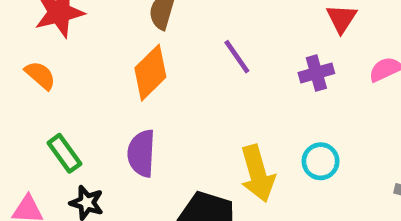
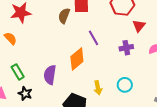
orange diamond: (150, 73) -> (77, 59), moved
yellow arrow: (258, 174) -> (98, 88), size x0.6

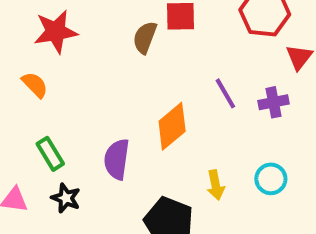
purple line: (94, 38) -> (225, 93), moved

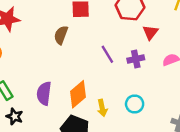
brown semicircle: (145, 37) -> (61, 35), moved
orange diamond: (172, 126) -> (78, 94), moved

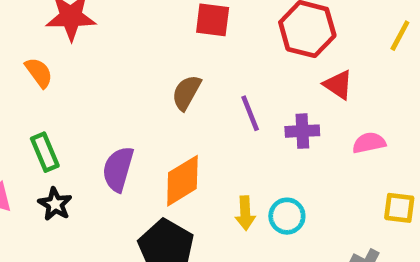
red triangle: (150, 32) -> (338, 85), turned -42
brown semicircle: (61, 35) -> (186, 92), moved
yellow arrow: (102, 108) -> (245, 213), moved

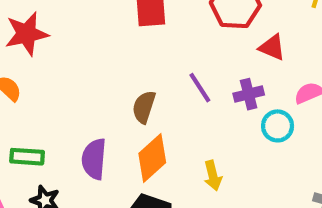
brown semicircle: (186, 92) -> (144, 107), moved
green rectangle: (45, 152) -> (27, 157), turned -52
cyan circle: (287, 216) -> (278, 126), moved

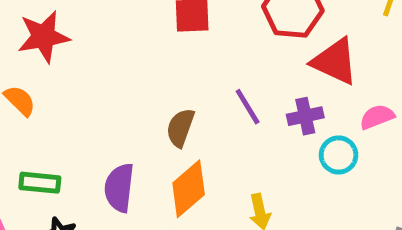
red triangle: (272, 47) -> (335, 61), size x1.5

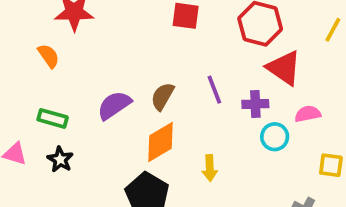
purple semicircle: (119, 188) -> (114, 105), moved, turned 39

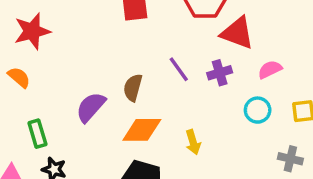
green rectangle: (53, 118) -> (37, 134), turned 72
cyan circle: (275, 137) -> (258, 110), moved
orange diamond: (161, 142) -> (142, 130), turned 45

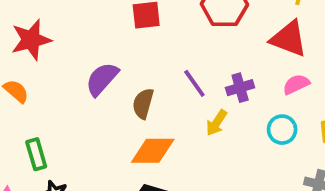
red triangle: (237, 33) -> (289, 39), moved
purple semicircle: (91, 107) -> (102, 79), moved
yellow arrow: (193, 142) -> (217, 123), moved, turned 50

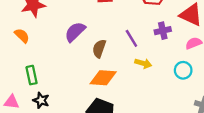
purple cross: (240, 88) -> (163, 31), moved
yellow arrow: (217, 123) -> (143, 63), turned -112

